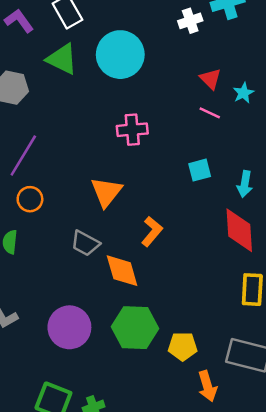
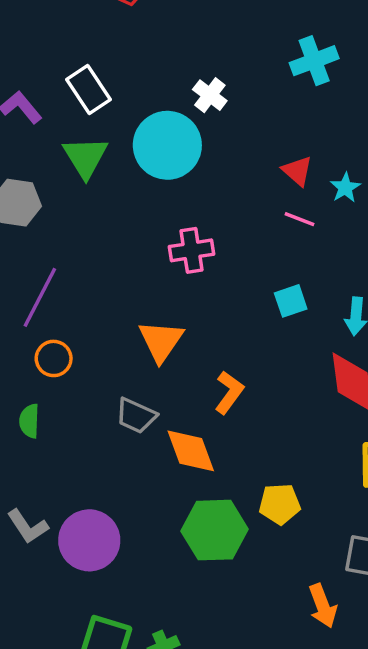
white cross: (190, 21) -> (210, 95), moved, turned -30
green triangle: (62, 59) -> (85, 157), turned 36
purple circle: (69, 327) -> (89, 540), moved
yellow pentagon: (183, 346) -> (280, 504), moved

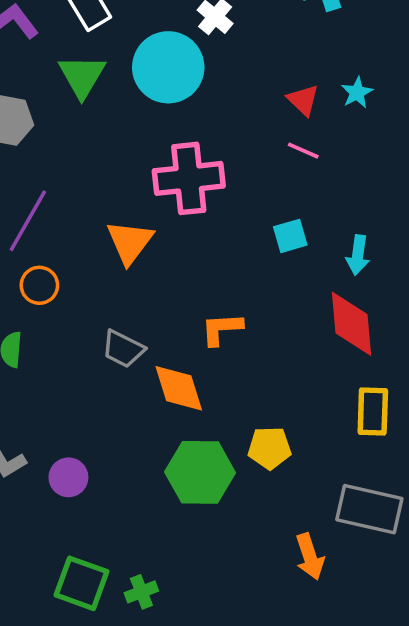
cyan star: (345, 188) -> (357, 93), moved
pink cross: (192, 250) -> (189, 178), size x1.5
orange triangle: (161, 341) -> (130, 242), moved
orange L-shape: (229, 392) -> (222, 329), turned -132
purple circle: (89, 540) -> (68, 477), size x0.6

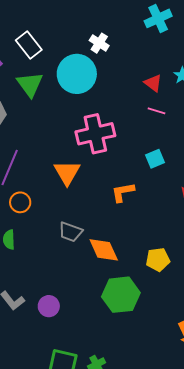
orange L-shape: (222, 329) -> (123, 192), moved
yellow pentagon: (270, 448) -> (158, 260), moved

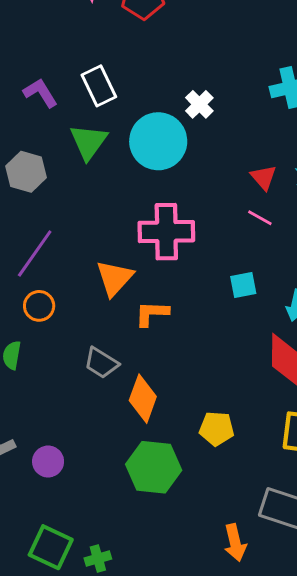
orange L-shape: (123, 192) -> (152, 313), moved
orange diamond: (104, 250) -> (143, 399), turned 32

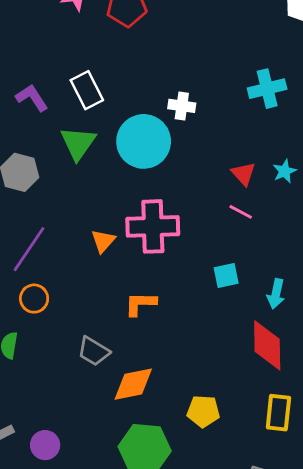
white cross: (199, 104) -> (182, 106), turned -36
orange triangle: (115, 278) -> (103, 241), moved, size x0.7
orange diamond: (143, 399) -> (133, 384), turned 60

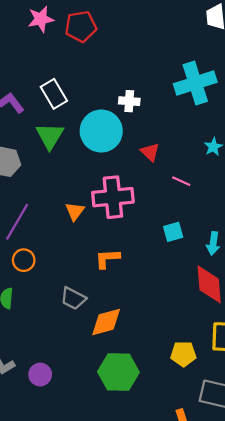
cyan cross: (267, 89) -> (195, 83), size x1.4
red triangle: (243, 174) -> (150, 152), moved
yellow pentagon: (203, 411) -> (183, 354), moved

